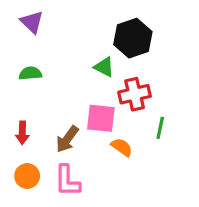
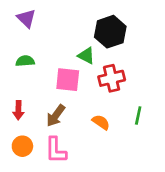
pink square: (101, 118) -> (68, 80), moved
green line: (160, 128) -> (138, 116), moved

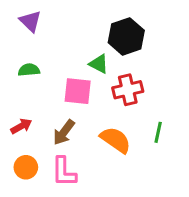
red arrow: (18, 110) -> (21, 126), turned -120
orange semicircle: (101, 122) -> (116, 140), size x1.5

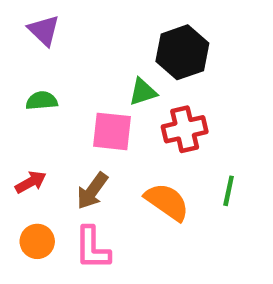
green triangle: (99, 64) -> (143, 92), turned -45

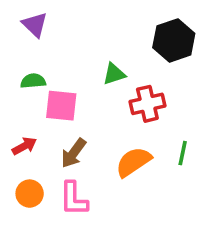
black hexagon: (182, 52) -> (174, 40), moved
pink square: (112, 131) -> (61, 106), moved
orange semicircle: (167, 202) -> (133, 162), turned -69

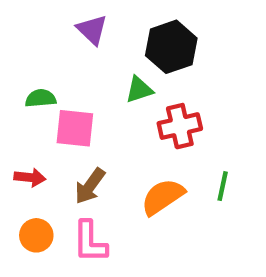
purple triangle: (35, 25) -> (92, 30), moved
black hexagon: (174, 40) -> (171, 47), moved
red arrow: (24, 146) -> (30, 178), turned 35

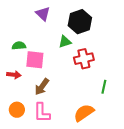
red arrow: (30, 178) -> (14, 75), moved
orange semicircle: (163, 197) -> (84, 113), moved

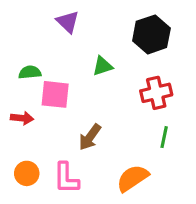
black hexagon: (80, 22) -> (151, 34), moved
red cross: (84, 59) -> (156, 93), moved
brown arrow: (42, 87) -> (90, 137), moved

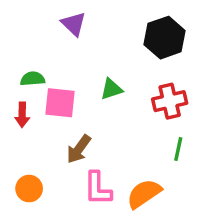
green triangle: (103, 66) -> (111, 89), moved
red arrow: (22, 118) -> (22, 115), moved, turned 85
brown arrow: (90, 137) -> (79, 149), moved
pink L-shape: (66, 178) -> (98, 189), moved

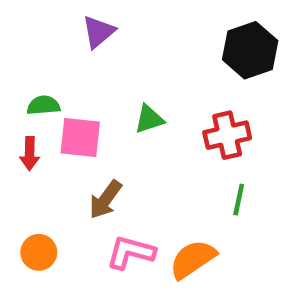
purple triangle: (74, 24) -> (99, 32), turned 36
black hexagon: (165, 38) -> (250, 50), moved
pink L-shape: (98, 189) -> (131, 252), turned 105

